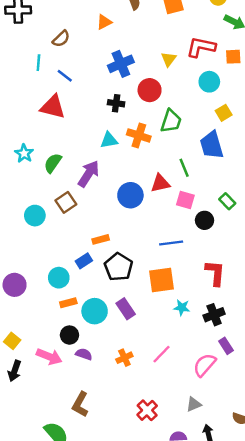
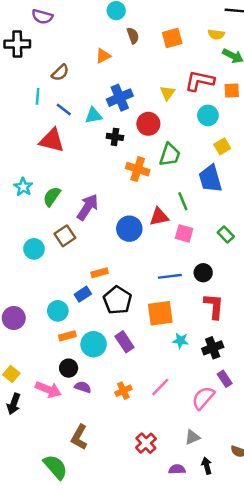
cyan triangle: (109, 140) -> (94, 115), moved
black circle: (204, 220) -> (203, 273), moved

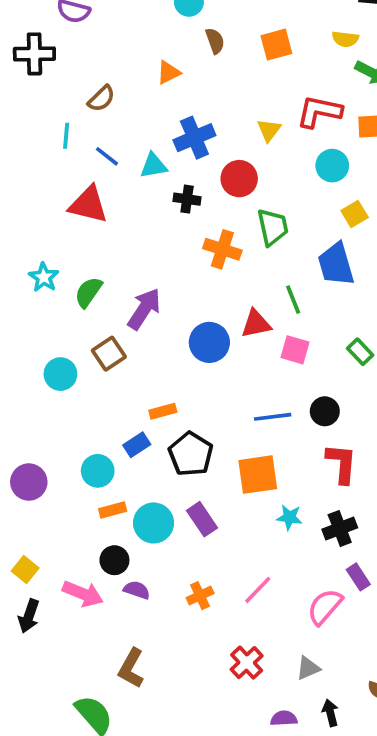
green trapezoid: (170, 155) -> (273, 227), turned -30
red cross: (146, 443) -> (247, 663), moved

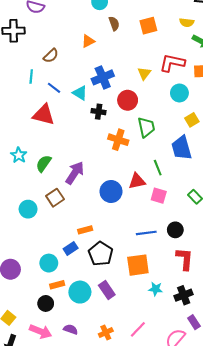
cyan triangle: (154, 166) -> (80, 93), turned 42
black circle: (114, 560) -> (46, 303), moved

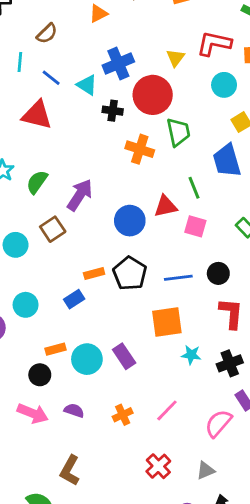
red circle: (128, 100) -> (153, 95), size x1.4
black pentagon: (101, 254) -> (130, 273), moved
cyan circle: (49, 263) -> (26, 305), moved

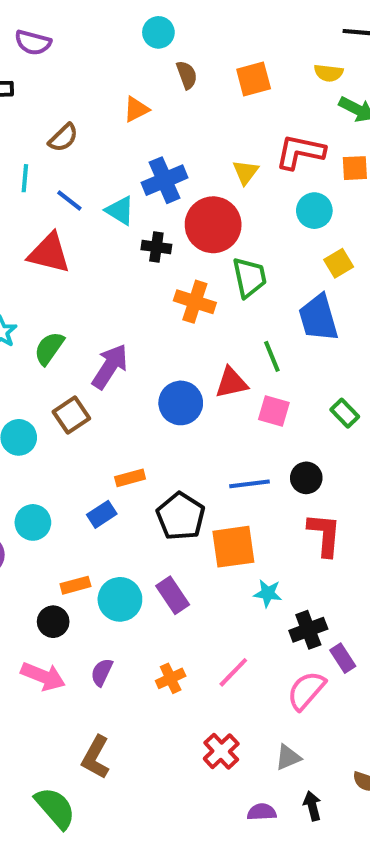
black pentagon: (130, 273) -> (181, 516), moved
black cross: (230, 363) -> (308, 630), moved
purple semicircle: (74, 410) -> (102, 672), turned -84

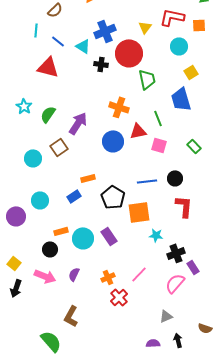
orange cross: (195, 302) -> (119, 107), moved
red cross: (221, 751) -> (119, 297), moved

